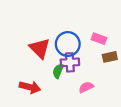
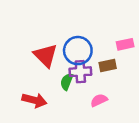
pink rectangle: (99, 39) -> (125, 44), moved, turned -32
brown rectangle: (110, 57) -> (108, 65), moved

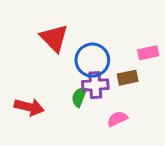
red triangle: (46, 56) -> (54, 38), moved
red arrow: (34, 100) -> (29, 107), moved

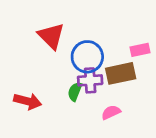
brown rectangle: (128, 78) -> (121, 73), size x1.5

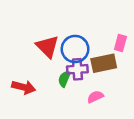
red triangle: (51, 36) -> (48, 47), moved
pink rectangle: (140, 50) -> (120, 43), turned -63

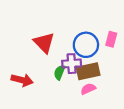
blue circle: (75, 49) -> (86, 45), moved
brown rectangle: (104, 63) -> (88, 71), moved

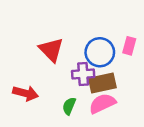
green semicircle: (59, 72) -> (69, 106), moved
pink semicircle: (88, 89) -> (102, 103), size x1.5

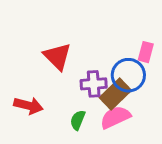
blue circle: (100, 52) -> (128, 75), moved
brown rectangle: (102, 83) -> (115, 94), turned -32

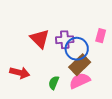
blue circle: (128, 75) -> (77, 49), moved
purple cross: (94, 84) -> (65, 40), moved

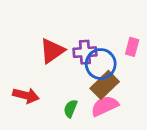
red triangle: (40, 39) -> (52, 51), turned 40

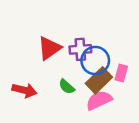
pink rectangle: (132, 47) -> (121, 73), moved
green semicircle: (70, 109) -> (67, 87), moved, turned -70

